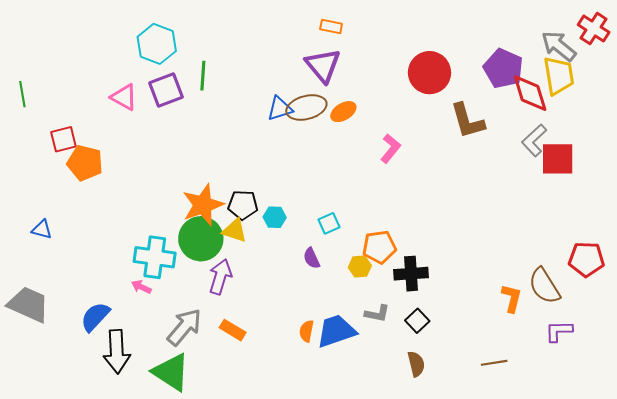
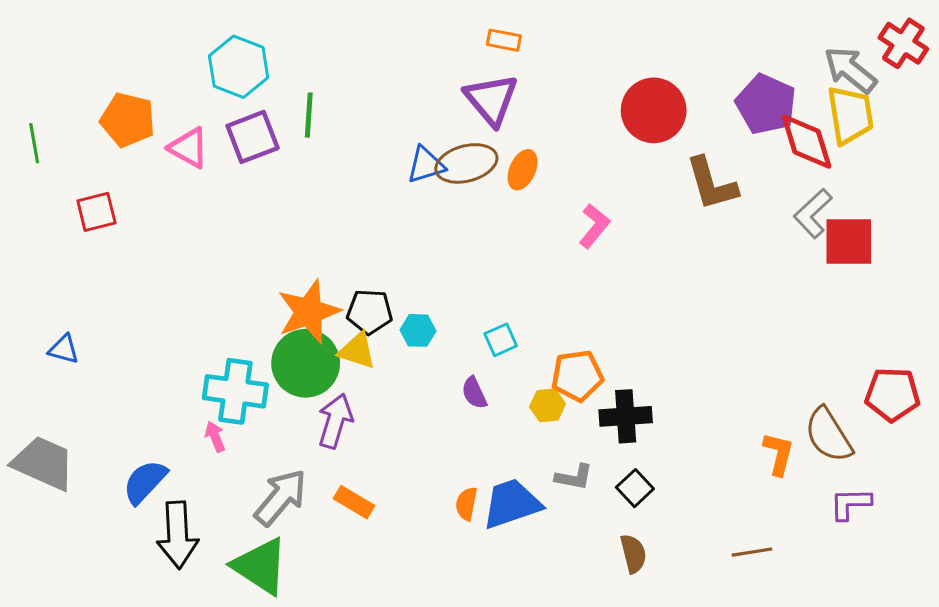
orange ellipse: (343, 112) -> (523, 170), turned -35
orange pentagon: (85, 163) -> (128, 120), moved
pink arrow: (141, 287) -> (215, 437), turned 42

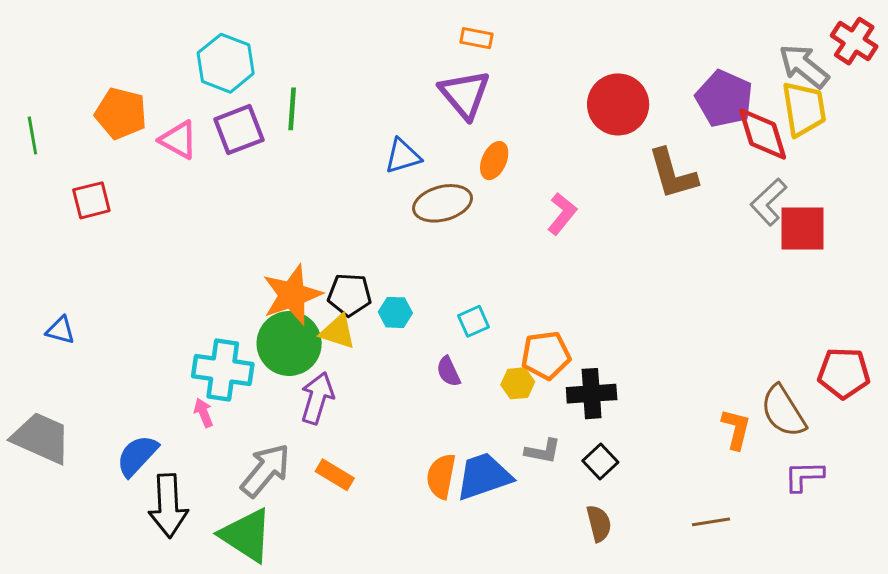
brown ellipse: (466, 163) -> (443, 203), moved
orange semicircle: (466, 504) -> (441, 476), size x1.4

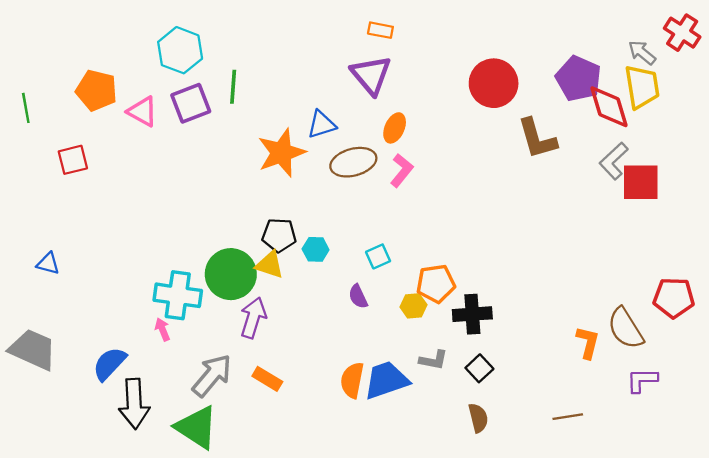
gray arrow: (804, 66) -> (642, 53), size x0.7
pink L-shape: (562, 214) -> (402, 170), moved
orange star: (292, 295) -> (281, 153), moved

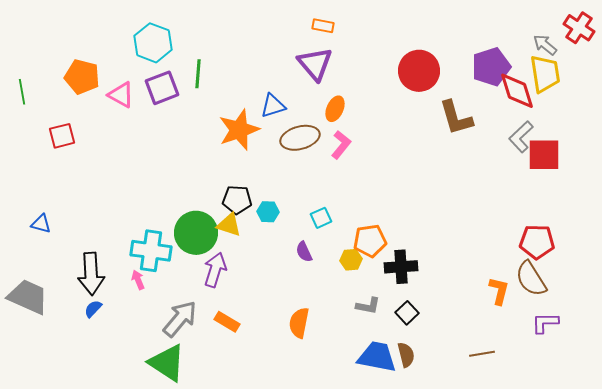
purple pentagon: (578, 78) -> (491, 67), turned 30
red pentagon: (674, 298) -> (537, 242), moved
blue semicircle: (109, 364) -> (93, 309), size x0.6
blue trapezoid: (386, 380) -> (377, 357), moved, turned 30
black arrow: (134, 404) -> (91, 274), moved

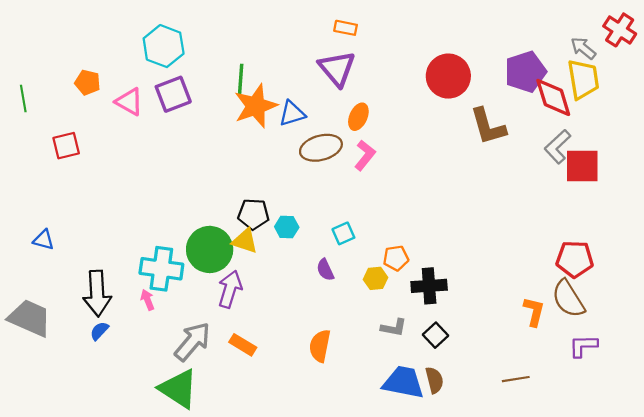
green line: (198, 74) -> (241, 79), moved
orange pentagon: (82, 77) -> (88, 82), size x0.7
orange star: (239, 130) -> (256, 106), moved
orange pentagon: (370, 241) -> (396, 258), size x0.7

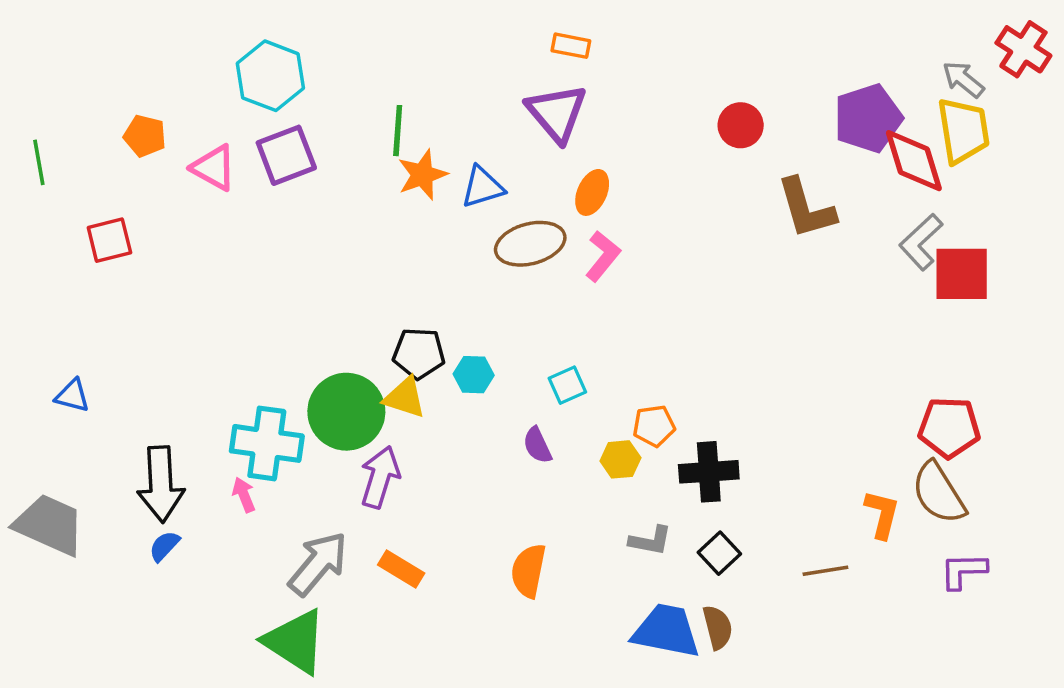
red circle: (448, 76) -> (741, 125), size x0.6
orange star: (256, 106) -> (422, 175), size x0.7
brown line: (516, 379) -> (825, 571), moved

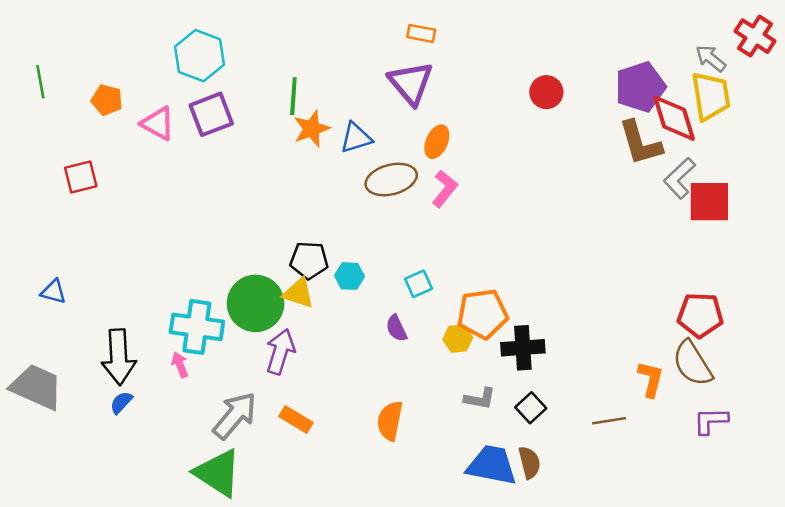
green line: (39, 162) -> (40, 82), moved
brown L-shape: (806, 208) -> (640, 143), moved
orange pentagon: (654, 426) -> (482, 314), size x1.6

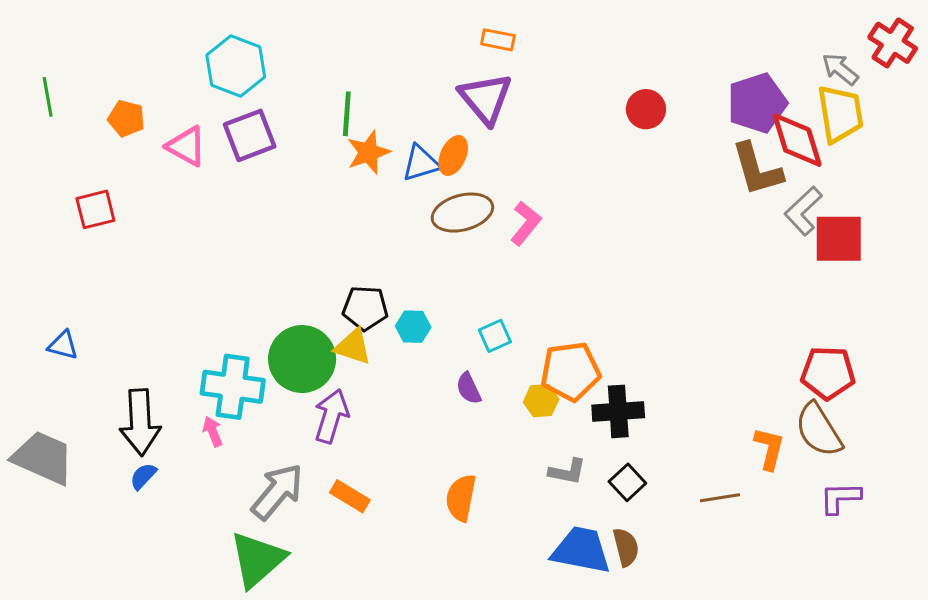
orange ellipse: (437, 142) -> (453, 155), moved
green triangle: (218, 473) -> (257, 559), turned 46

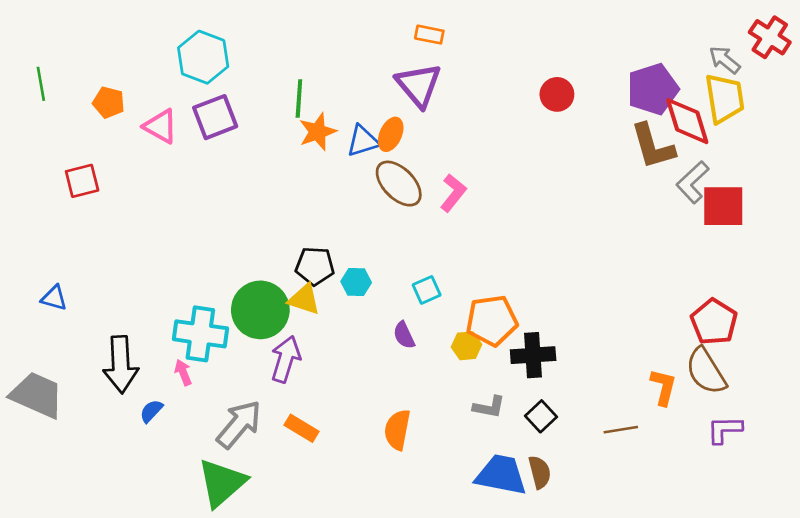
brown ellipse: (462, 213) -> (399, 184), turned 60
red pentagon: (828, 373) -> (714, 322), turned 30
blue semicircle: (143, 476) -> (151, 411), moved

